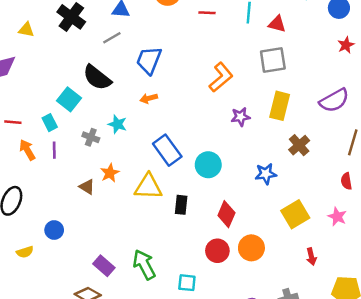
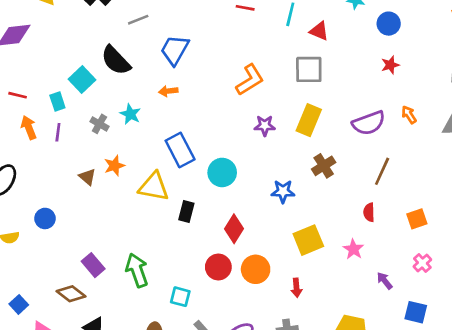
red arrow: (311, 257) -> (296, 288), moved

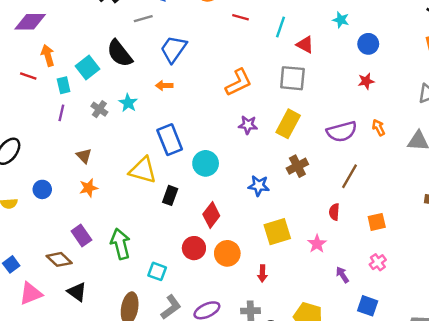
orange arrow: (29, 127) -> (48, 55), moved
orange star: (114, 166) -> (89, 188), moved

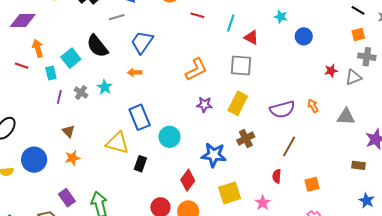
red star: (366, 81) -> (331, 71), moved
purple line: (61, 113) -> (59, 97), moved
blue star: (259, 186) -> (214, 155), size x1.4
blue circle: (42, 189) -> (34, 160), size x1.6
red diamond: (211, 215) -> (188, 180), moved

